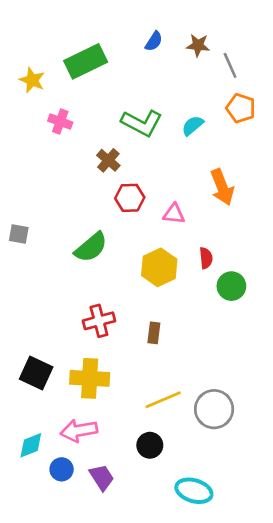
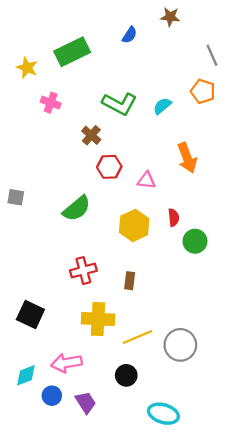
brown star: (198, 45) -> (170, 17), moved
gray line: (230, 65) -> (212, 55), moved
yellow cross: (90, 378) -> (98, 319), moved

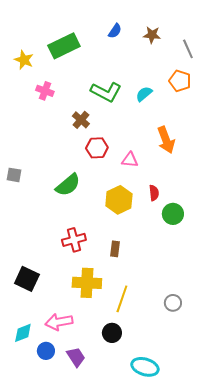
brown star: (170, 17) -> (152, 35), moved
yellow line: (137, 337) -> (122, 299), turned -48
gray circle: (180, 345) -> (173, 303), moved, size x0.6

